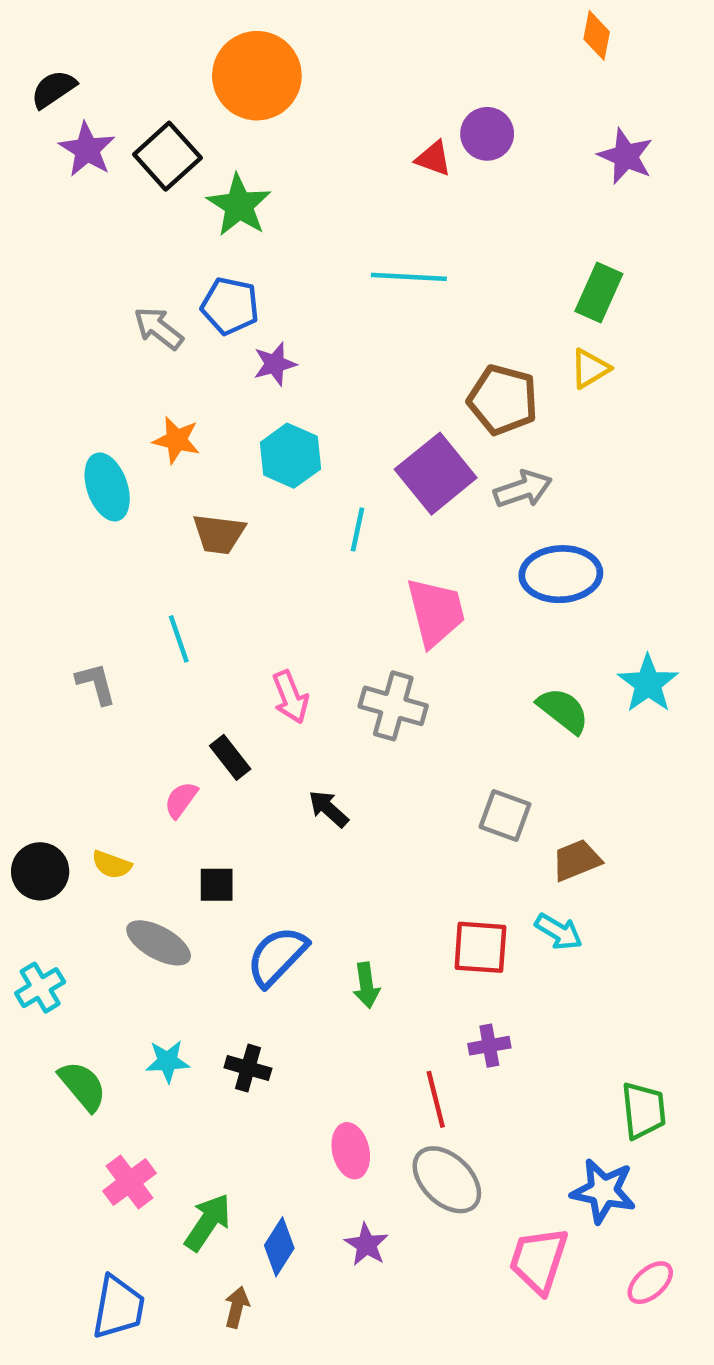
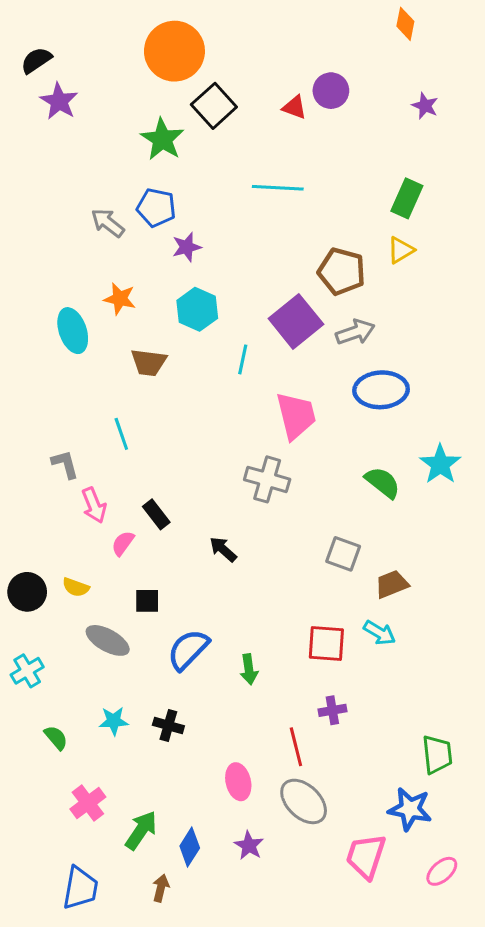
black square: (167, 156) -> (214, 106), moved
purple star: (626, 156) -> (425, 106), size x0.7
pink arrow: (290, 697) -> (94, 505), moved
green semicircle: (83, 1086) -> (56, 738), size x0.7

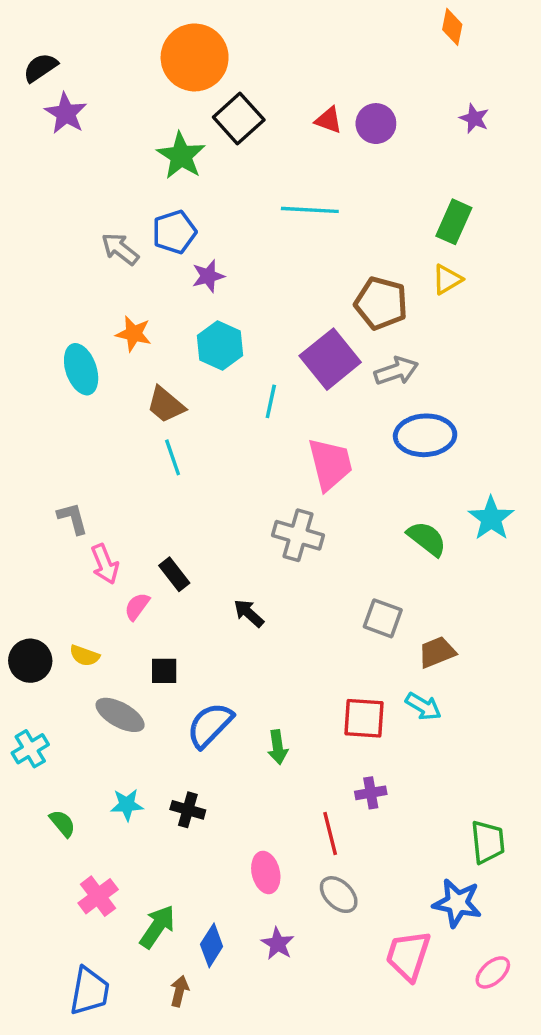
purple circle: (331, 91) -> (376, 124), moved
blue pentagon: (156, 208) -> (174, 232), turned -30
brown trapezoid: (149, 362) -> (166, 405), turned 33
cyan line: (121, 434) -> (173, 457), moved
gray ellipse: (304, 801) -> (339, 895), size x0.7

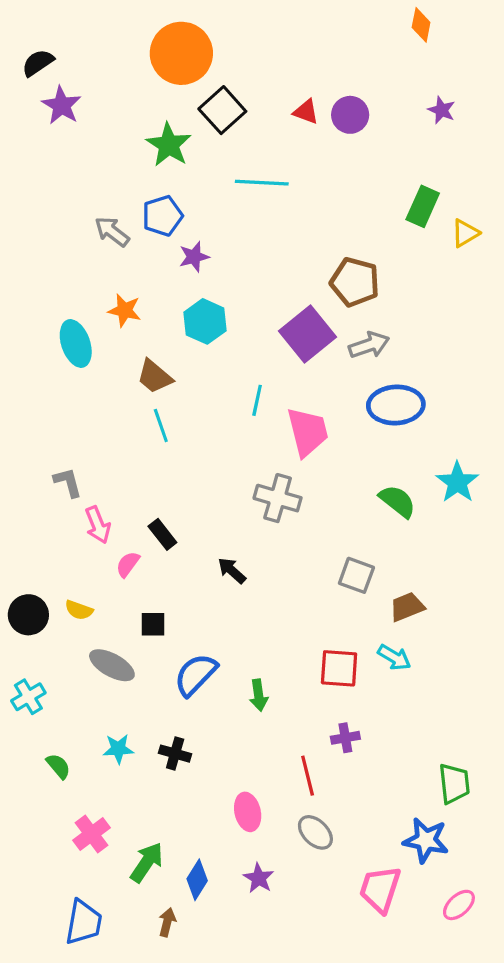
cyan line: (310, 210) -> (262, 183), moved
yellow triangle: (447, 279) -> (465, 233), moved
cyan line: (271, 401) -> (257, 400), moved

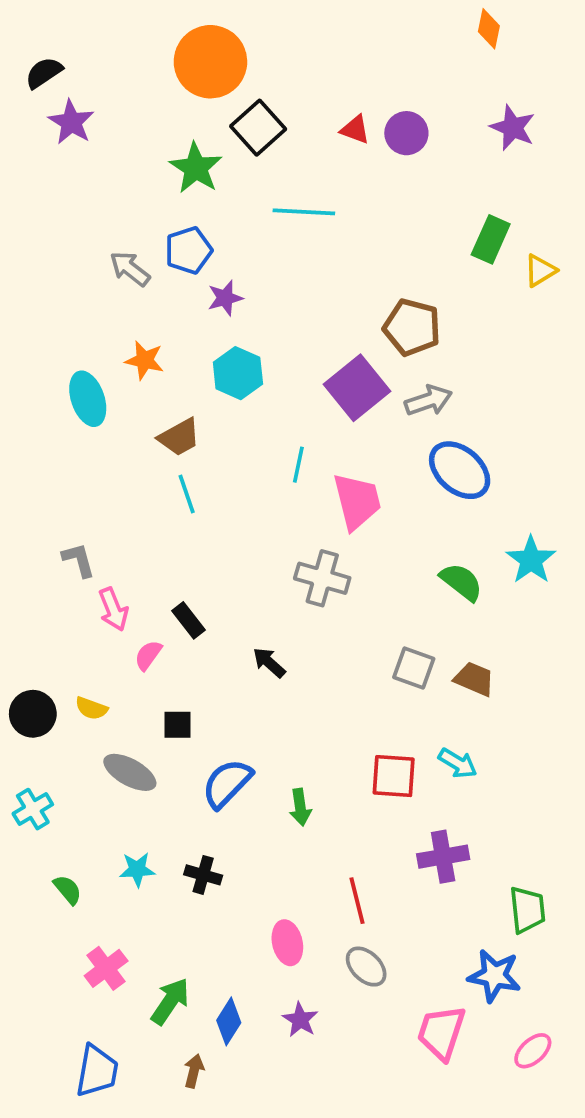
purple star: (442, 110) -> (513, 128), size x1.4
brown trapezoid: (155, 377) -> (179, 437), turned -69
blue ellipse: (396, 405) -> (460, 470), turned 44
brown trapezoid: (407, 607) -> (474, 679), moved, turned 45
purple cross: (345, 738) -> (443, 857), moved, size x1.5

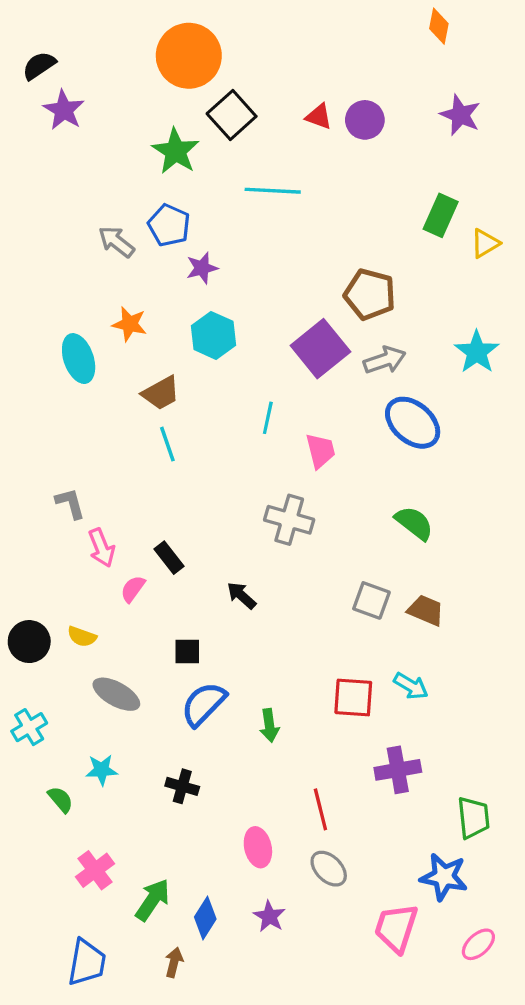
blue pentagon: (188, 250) -> (169, 225), turned -30
pink trapezoid: (357, 501) -> (320, 451), size x0.7
cyan star: (531, 560) -> (477, 352), moved
black square: (177, 725) -> (187, 651), moved
cyan star: (137, 869) -> (102, 770), moved

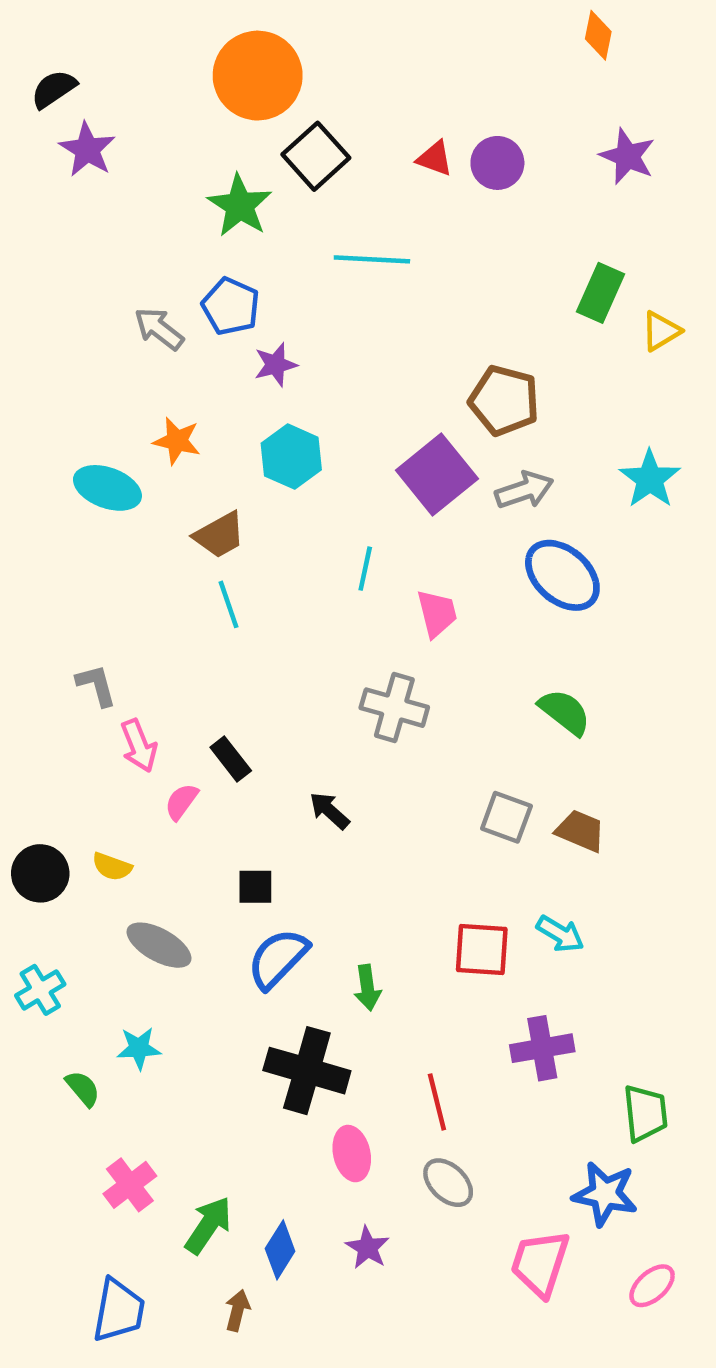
cyan ellipse: (79, 359) -> (107, 488), turned -51
black cross: (182, 786) -> (307, 1071), moved, size x1.8

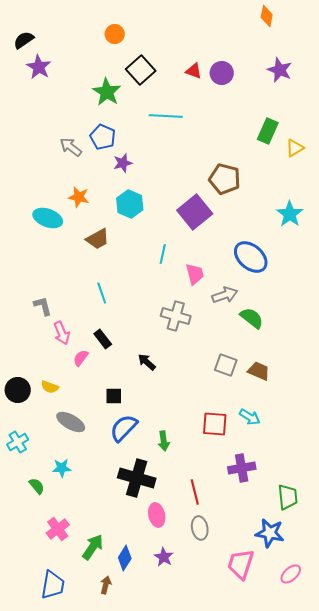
orange circle: (258, 76) -> (115, 34), size x0.5
gray arrow: (524, 490) -> (225, 295), moved
cyan line: (228, 604) -> (102, 293), moved
gray ellipse: (448, 1183) -> (200, 528), turned 35

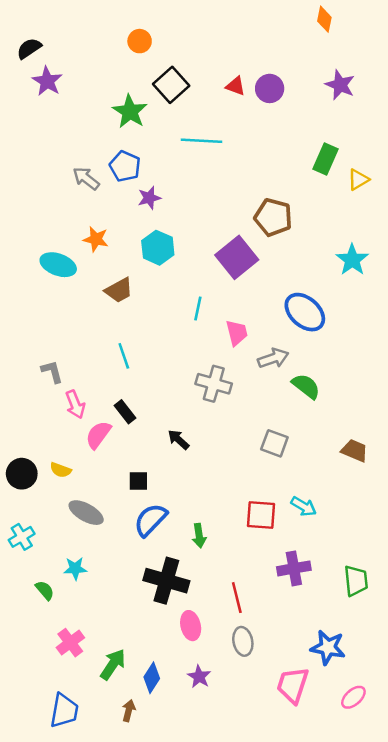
pink semicircle: (81, 358) -> (98, 435), size x1.4
brown trapezoid: (259, 371) -> (355, 451), moved
green trapezoid: (288, 497) -> (356, 581), moved

